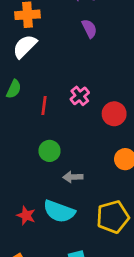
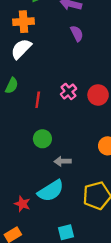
red circle: (114, 114) -> (98, 95), moved
cyan semicircle: (59, 211) -> (51, 191), turned -52
red star: (26, 216) -> (22, 204), moved

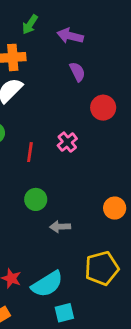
red circle: (98, 95) -> (103, 108), moved
cyan semicircle: (51, 191) -> (47, 284), moved

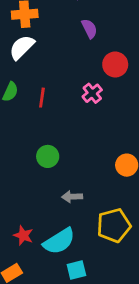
pink cross: (67, 142) -> (92, 93), moved
red line: (30, 152) -> (42, 98), moved
gray arrow: (60, 227) -> (72, 197), moved

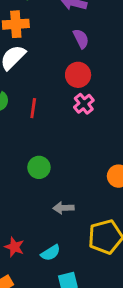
red circle: (115, 65) -> (78, 75), moved
cyan semicircle: (59, 241) -> (51, 253), size x0.6

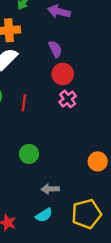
purple semicircle: (81, 39) -> (55, 49), moved
cyan semicircle: (51, 253) -> (44, 215), moved

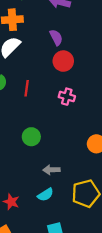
pink cross: (68, 99) -> (67, 97), moved, turned -35

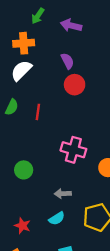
pink cross: (67, 97) -> (73, 150), moved, size x1.5
green circle: (31, 137) -> (24, 170), moved

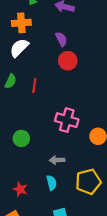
cyan semicircle: (57, 219) -> (52, 183), turned -72

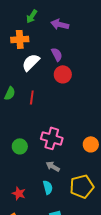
white semicircle: (19, 48) -> (31, 62), moved
pink cross: (67, 120) -> (52, 138), moved
gray arrow: (57, 160) -> (53, 166), turned 32

